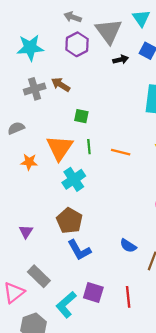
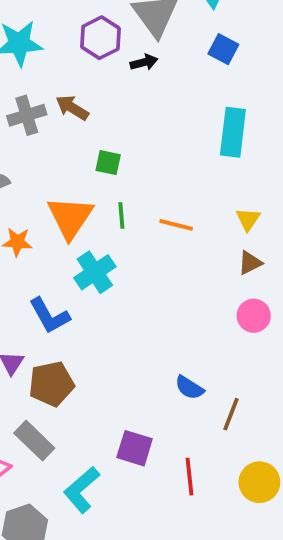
black arrow: (121, 60) -> (144, 62), moved
brown pentagon: (69, 221) -> (51, 384), moved, turned 30
blue L-shape: (79, 250) -> (49, 316), moved
purple square: (93, 293) -> (135, 448), moved

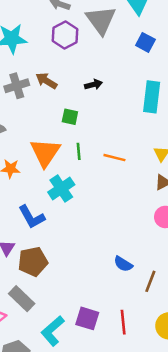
black arrow: (144, 62) -> (93, 85), moved
purple square: (135, 448) -> (87, 318), moved

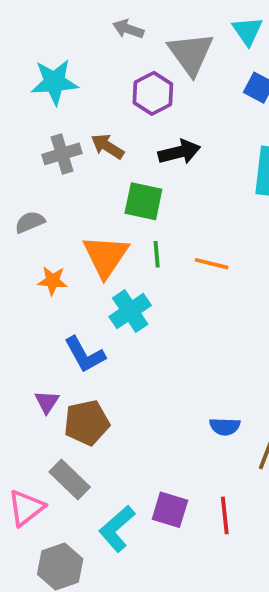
purple hexagon: (65, 35) -> (153, 93), moved
black arrow: (93, 85) -> (179, 152), size x1.5
green square: (70, 117) -> (143, 201), size x1.5
blue semicircle: (123, 264) -> (225, 426), turned -30

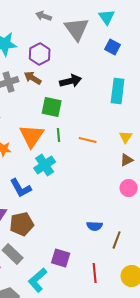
purple hexagon: (153, 93) -> (40, 54), moved
purple square: (170, 510) -> (61, 258), moved

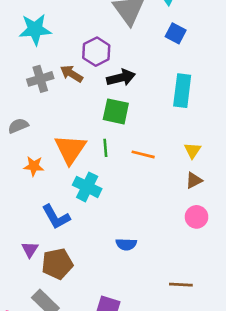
purple hexagon: (40, 54) -> (96, 52), moved
green square: (52, 107) -> (116, 111), moved
cyan cross: (45, 165) -> (87, 187), turned -30
blue semicircle: (95, 226) -> (126, 244), moved
brown line: (117, 240) -> (181, 285), turned 72

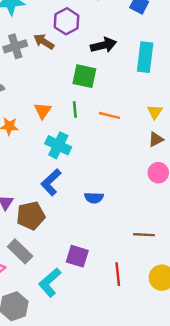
black arrow: (121, 78) -> (103, 45), moved
orange triangle: (70, 149) -> (43, 111), size x0.6
blue L-shape: (56, 217) -> (51, 182), moved, turned 76

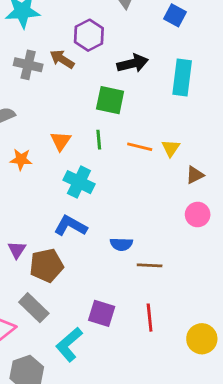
gray cross: (15, 46) -> (28, 65), turned 30
yellow triangle: (155, 112) -> (171, 148), moved
blue L-shape: (51, 182) -> (70, 226), turned 72
brown line: (144, 235) -> (150, 265), moved
red line: (118, 274) -> (150, 318), moved

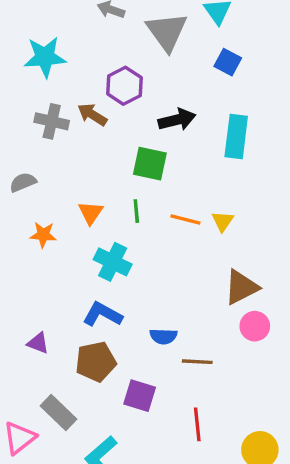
brown triangle: (195, 175) -> (241, 287), moved, size x1.6
pink circle: (198, 214) -> (255, 326), moved
purple triangle: (17, 250) -> (38, 343), turned -42
brown pentagon: (46, 265) -> (96, 362), moved
purple square: (102, 313) -> (140, 396), moved

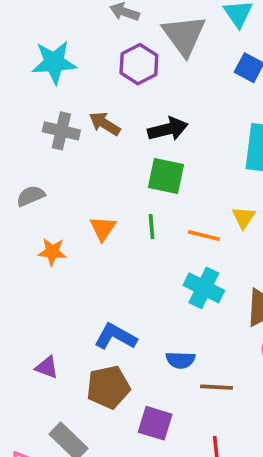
purple hexagon: (124, 86) -> (139, 64), moved
black arrow: (177, 120) -> (168, 129), moved
yellow triangle: (223, 221) -> (244, 218), moved
cyan cross: (113, 262) -> (204, 288), moved

